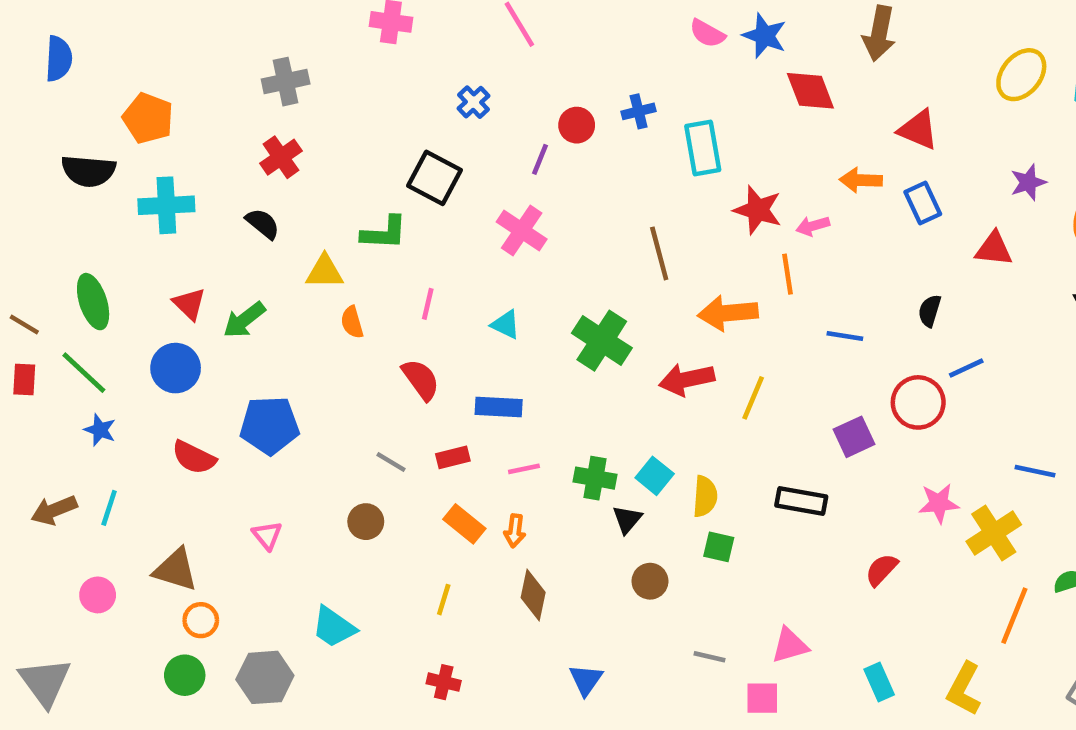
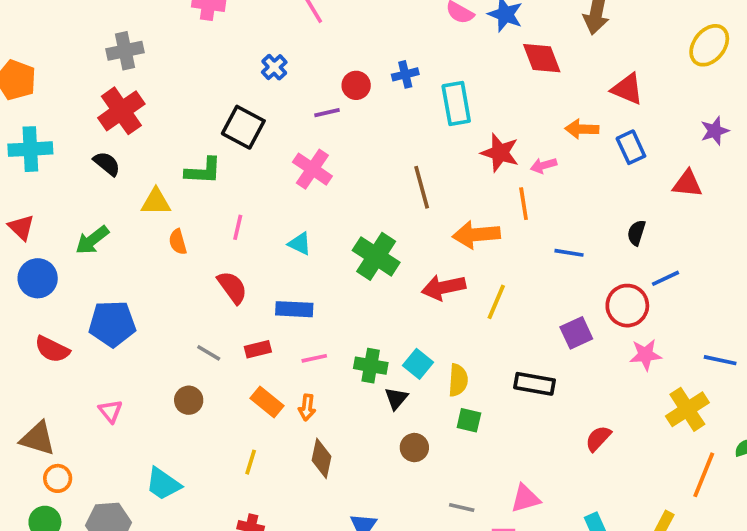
red cross: (281, 157) -> (121, 111), size x1.4
purple line: (540, 159) -> (327, 113), turned 55
red triangle: (189, 304) -> (21, 227), moved
pink star: (939, 503) -> (645, 355), moved

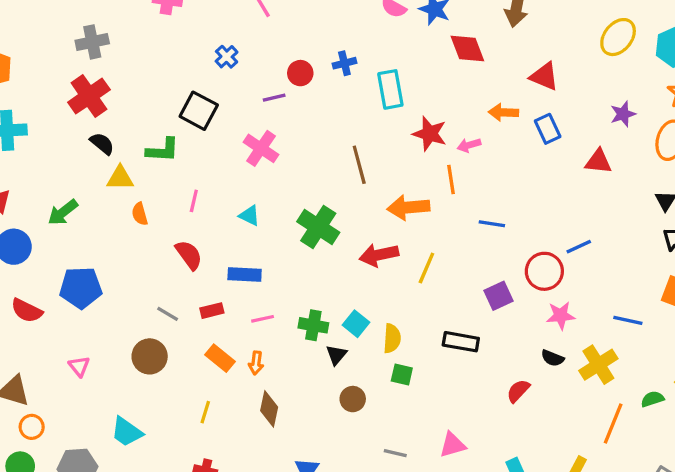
black semicircle: (107, 164) -> (102, 144), moved
black semicircle: (636, 233) -> (553, 358), moved, turned -85
brown circle: (189, 400) -> (150, 356), size x1.4

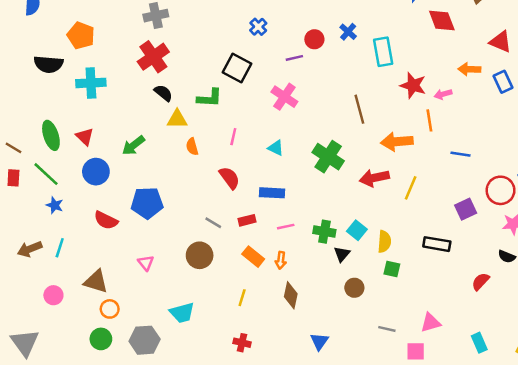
blue cross: (344, 63) -> (348, 32), turned -35
cyan trapezoid: (127, 432) -> (182, 313), turned -50

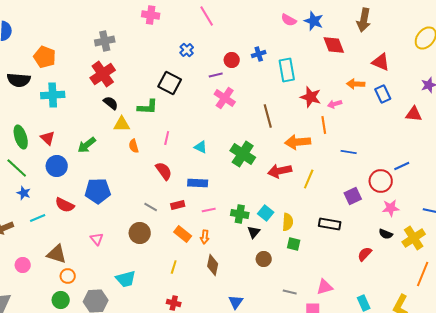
blue cross: (348, 32) -> (259, 54), turned 32
pink cross: (284, 97) -> (225, 98), moved
cyan line: (60, 248) -> (38, 218), moved, turned 49

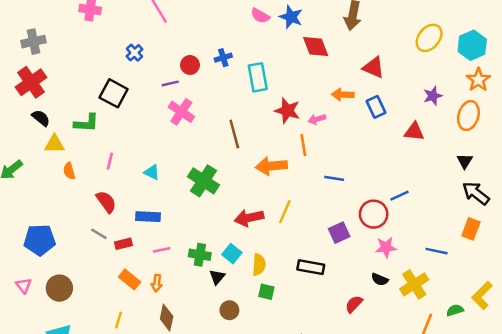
red arrow: (280, 171) -> (249, 218), moved
blue pentagon: (98, 191) -> (40, 240), moved
gray line: (151, 207) -> (99, 234), moved
brown circle: (140, 233) -> (59, 288), moved

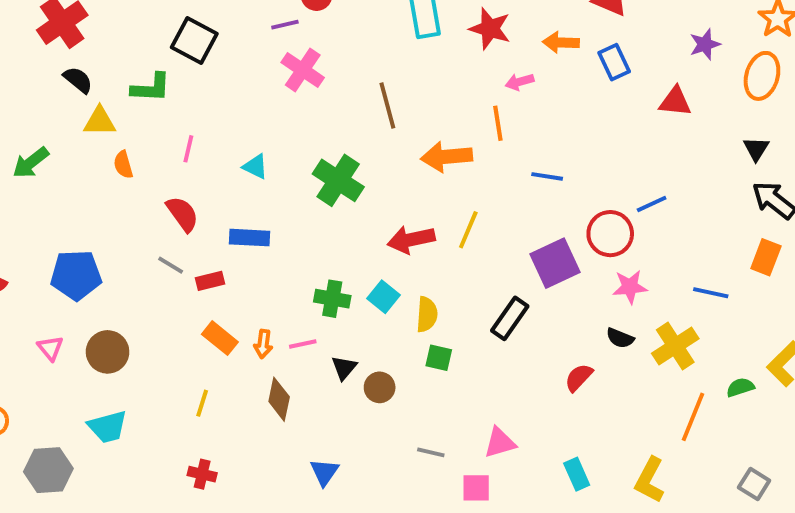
red star: (287, 111) -> (490, 29), moved
purple square: (339, 233) -> (555, 263), size x1.4
pink line: (162, 250) -> (303, 344), moved
black rectangle: (311, 267) -> (510, 318), turned -65
black triangle: (217, 277) -> (344, 368), moved

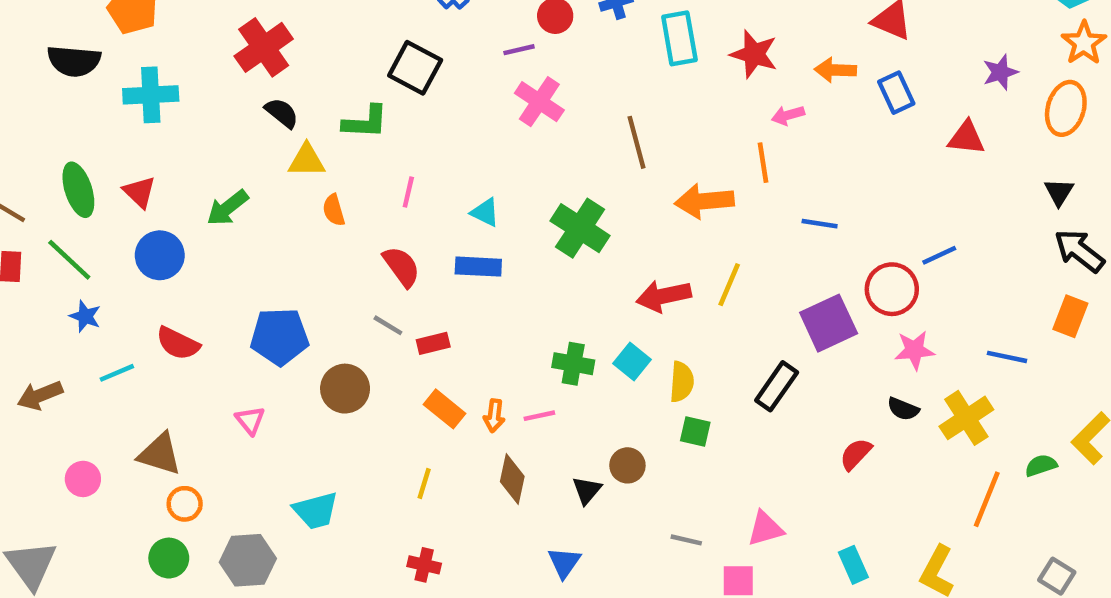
blue rectangle: (249, 238) -> (478, 267), moved
brown circle: (108, 352) -> (345, 389), moved
black triangle: (344, 368) -> (587, 490), moved

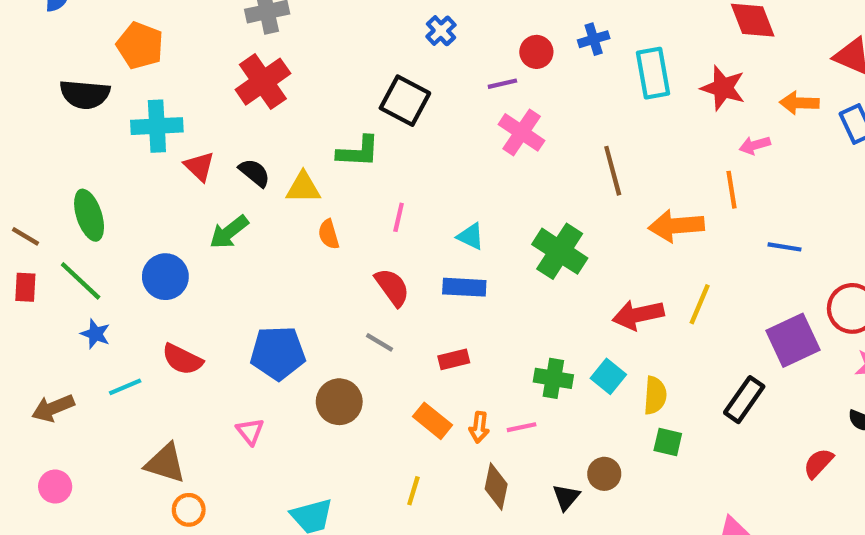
black semicircle: (282, 113) -> (254, 173), moved
red triangle: (139, 192) -> (199, 166), moved
red rectangle: (433, 343) -> (454, 359), moved
pink circle: (83, 479) -> (55, 487), moved

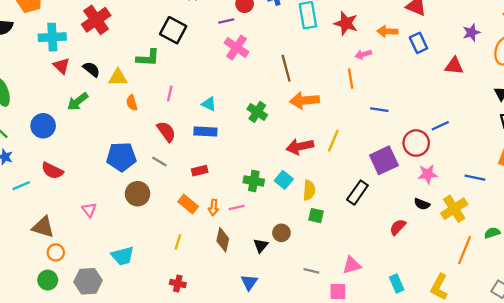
cyan cross: (157, 126) -> (52, 37), moved
orange arrow: (676, 226) -> (304, 100), moved
green cross: (560, 251) -> (257, 112), size x0.7
blue pentagon: (278, 353) -> (121, 157), moved

